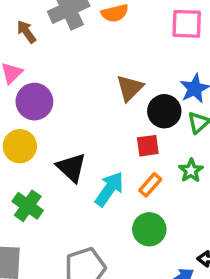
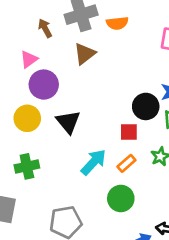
brown triangle: (130, 88) -> (85, 54), moved
black triangle: (71, 167) -> (68, 122), moved
green cross: (28, 206) -> (27, 166), turned 35

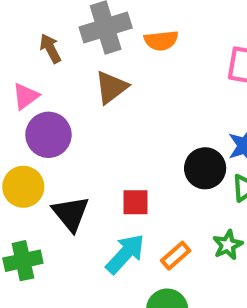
black triangle: (68, 122) -> (71, 214), moved
red square: (129, 132) -> (136, 202), moved

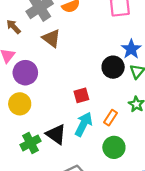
brown triangle: (111, 87) -> (51, 38), turned -30
black triangle: (71, 214) -> (56, 134), moved

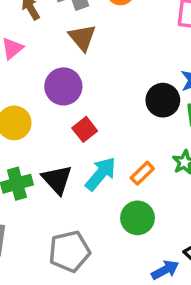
purple circle: (25, 73) -> (63, 86), moved
red square: (81, 95) -> (85, 129), moved, turned -35

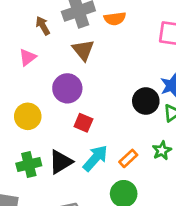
red square: (85, 129) -> (83, 123), turned -30
black triangle: (57, 179) -> (61, 162), turned 40

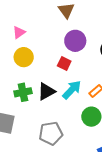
pink triangle: (28, 57) -> (19, 32), moved
purple circle: (67, 88) -> (75, 41), moved

